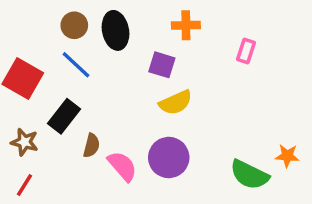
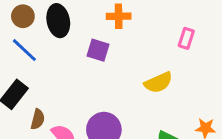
pink rectangle: (246, 51) -> (186, 38), moved
yellow semicircle: (176, 103) -> (158, 82), moved

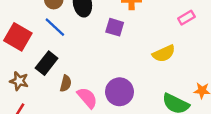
pink rectangle: (186, 38) -> (186, 18), turned 42

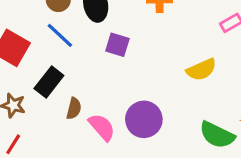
purple square: (115, 27) -> (117, 45), moved

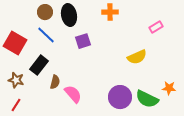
purple square: (117, 45) -> (83, 41), turned -35
purple circle: (144, 119) -> (120, 97), moved

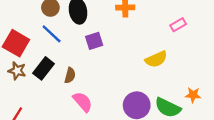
brown star: (16, 80) -> (17, 71), moved
brown semicircle: (55, 82) -> (70, 75), moved

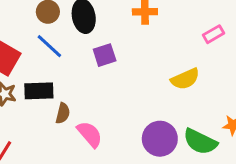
black rectangle: (44, 68) -> (39, 91), turned 50
brown semicircle: (70, 75) -> (63, 113), moved

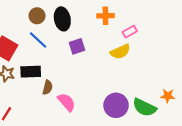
pink rectangle: (214, 34) -> (130, 32), moved
yellow semicircle: (185, 79) -> (120, 52), moved

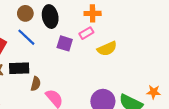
pink rectangle: (130, 32) -> (86, 33), moved
purple square: (77, 46) -> (65, 43), turned 35

